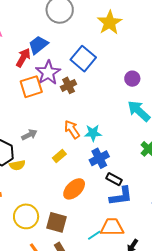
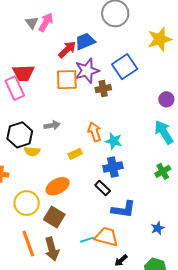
black rectangle: (114, 179) -> (103, 188), moved
orange ellipse: (74, 189) -> (58, 186), moved

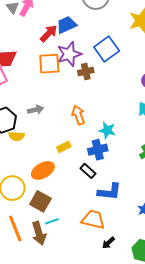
cyan star: (114, 141) -> (107, 130), moved
yellow rectangle: (75, 154) -> (64, 147), moved
cyan line: (87, 240) -> (52, 221), moved

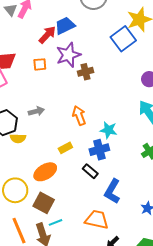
blue square: (107, 49) -> (123, 39), moved
orange square: (49, 64) -> (40, 64), moved, size x0.6
blue L-shape: (109, 192) -> (112, 191), turned 115

